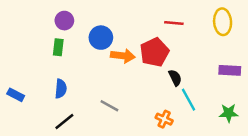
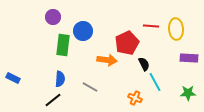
yellow ellipse: (223, 22) -> (176, 29), moved
red line: (174, 23) -> (151, 26), moved
green rectangle: (58, 47) -> (63, 45), moved, size x1.5
orange arrow: (123, 56) -> (107, 60), moved
blue semicircle: (61, 89) -> (60, 79), moved

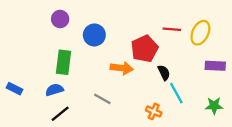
yellow ellipse: (176, 29) -> (200, 33), turned 30
green rectangle: (63, 45) -> (64, 62), moved
blue semicircle: (60, 79) -> (54, 90), moved, turned -112

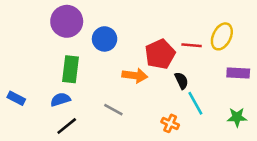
purple circle: (60, 19) -> (67, 21), size x1.6
red line: (172, 29) -> (192, 45), moved

